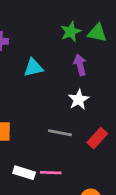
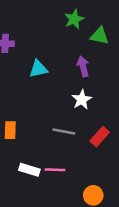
green star: (71, 32) -> (74, 19), moved

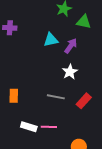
purple arrow: (83, 66) -> (71, 46), turned 49
cyan triangle: (38, 69) -> (51, 40), moved

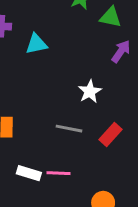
cyan triangle: (51, 40) -> (36, 44), moved
purple arrow: (71, 46) -> (121, 51), moved

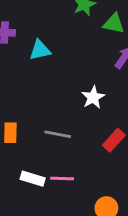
gray line: (69, 129) -> (58, 134), moved

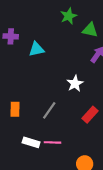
gray line: (58, 134) -> (49, 110), turned -66

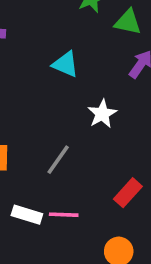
cyan triangle: (36, 49) -> (65, 64), moved, turned 35
red rectangle: (90, 115) -> (128, 193), moved

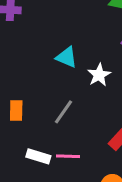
cyan triangle: (65, 64) -> (67, 57), moved

